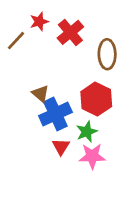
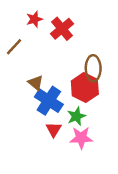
brown line: (16, 41) -> (14, 47), moved
brown ellipse: (107, 54) -> (93, 68), moved
blue cross: (55, 114) -> (49, 101), turned -32

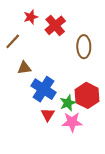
brown ellipse: (93, 68) -> (84, 47), moved
brown triangle: (36, 83) -> (24, 68), moved, turned -48
red hexagon: (85, 87) -> (87, 95), moved

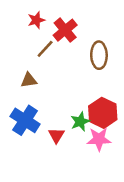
brown line: (13, 41) -> (45, 49), moved
blue cross: (43, 89) -> (25, 120), moved
pink star: (72, 122) -> (99, 139), moved

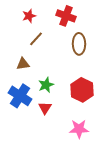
red cross: (65, 30) -> (66, 16), moved, turned -30
green star: (80, 122) -> (46, 85), moved
pink star: (99, 139) -> (79, 129), moved

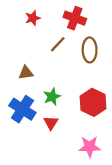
brown line: (36, 39) -> (58, 44), moved

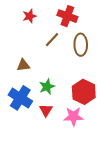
pink star: (90, 147) -> (74, 116), moved

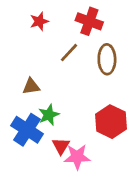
green star: (47, 87) -> (49, 115), moved
pink star: (74, 116) -> (77, 157), moved

